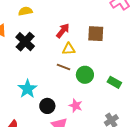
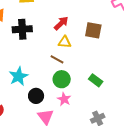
black cross: (25, 42) -> (22, 29), turned 36
green circle: (85, 75) -> (62, 79), moved
green rectangle: (114, 82) -> (96, 80), moved

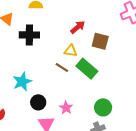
red arrow: (61, 23) -> (78, 27), moved
green circle: (62, 79) -> (103, 107), moved
green rectangle: (96, 80) -> (87, 69), moved, size x1.5

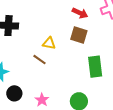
red arrow: (78, 27) -> (80, 13), moved, turned 63
green rectangle: (87, 69) -> (95, 67), moved, turned 40

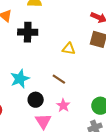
brown line: (40, 60) -> (59, 79), moved

